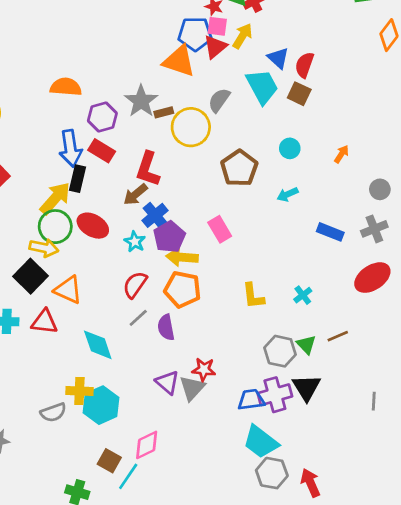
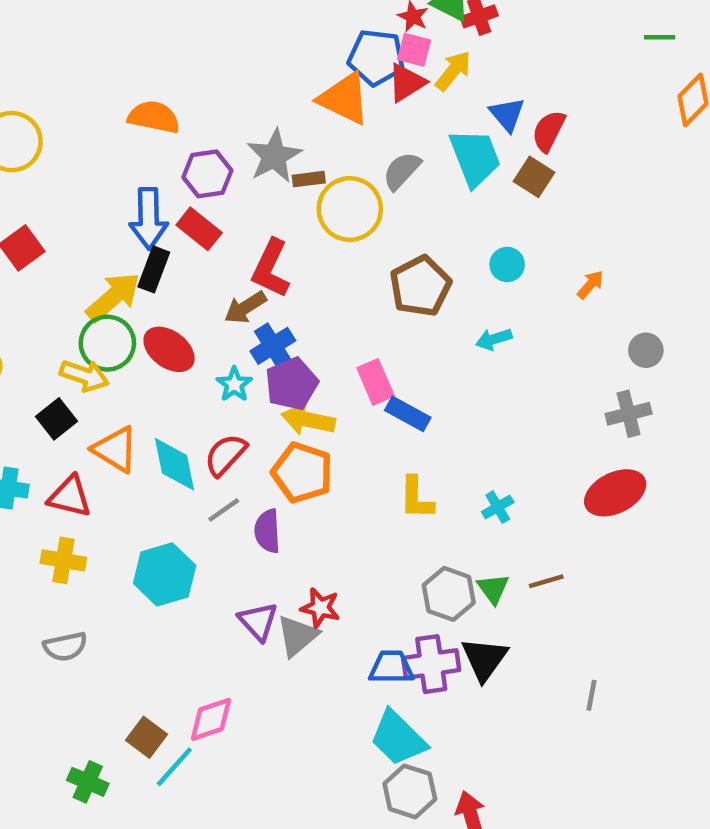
blue rectangle: (330, 232) -> (408, 414), moved
black square: (31, 276) -> (57, 419), size x0.7
cyan diamond: (98, 345) -> (174, 464), moved
yellow cross: (79, 391) -> (63, 560), moved
cyan hexagon: (101, 405) -> (165, 574), moved

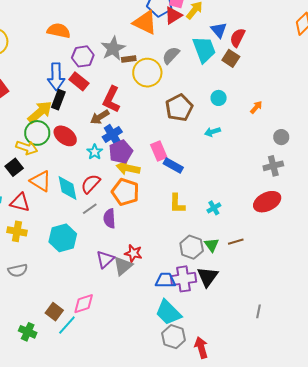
purple triangle: (258, 621) -> (105, 259), turned 30
gray line: (591, 695) -> (258, 311), moved

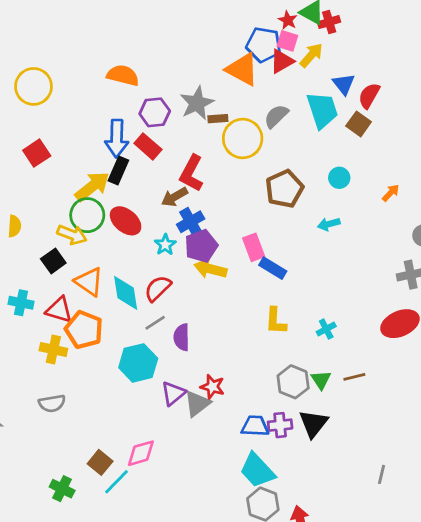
orange pentagon: (125, 192) -> (84, 330), moved
cyan hexagon: (63, 238) -> (138, 363), moved
purple cross: (183, 279) -> (280, 425), size x0.7

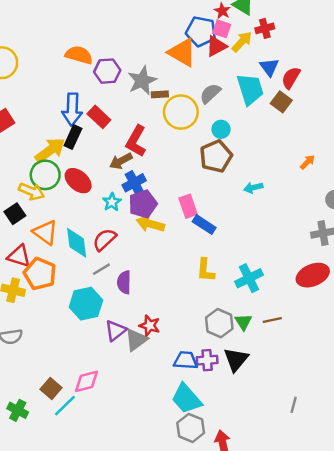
red cross: (329, 22) -> (265, 28), moved
purple hexagon: (155, 112) -> (107, 71), moved
cyan circle: (339, 178) -> (221, 129), moved
cyan cross: (326, 329) -> (249, 278), size x1.6

